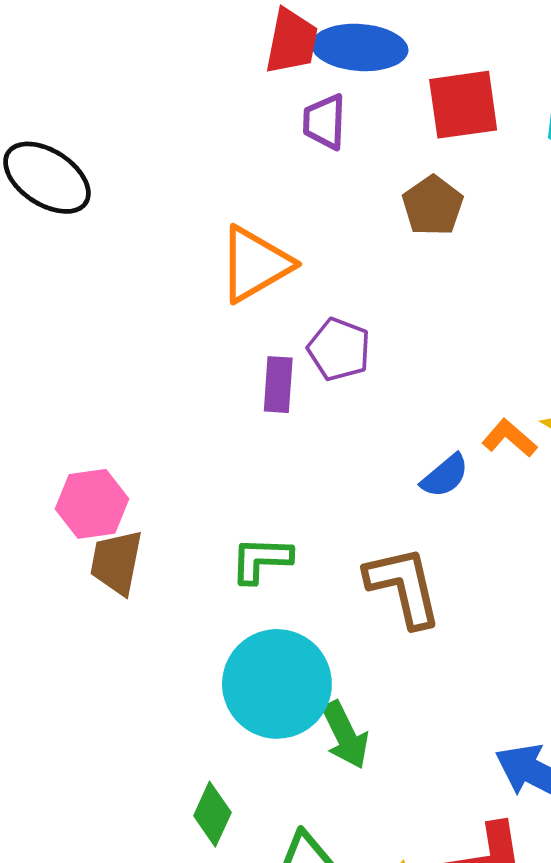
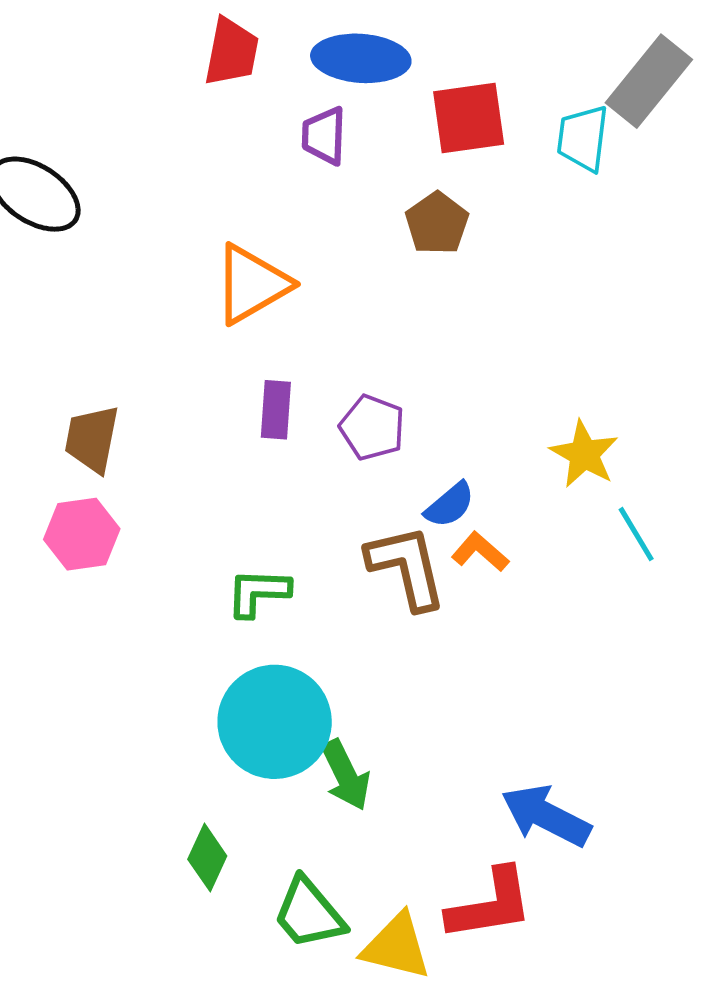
red trapezoid: (292, 41) -> (231, 52), moved
purple pentagon: (339, 349) -> (372, 428), moved
orange L-shape: (509, 438) -> (480, 552), moved
brown trapezoid: (116, 562) -> (92, 439), moved
brown L-shape: (404, 587) -> (407, 567), moved

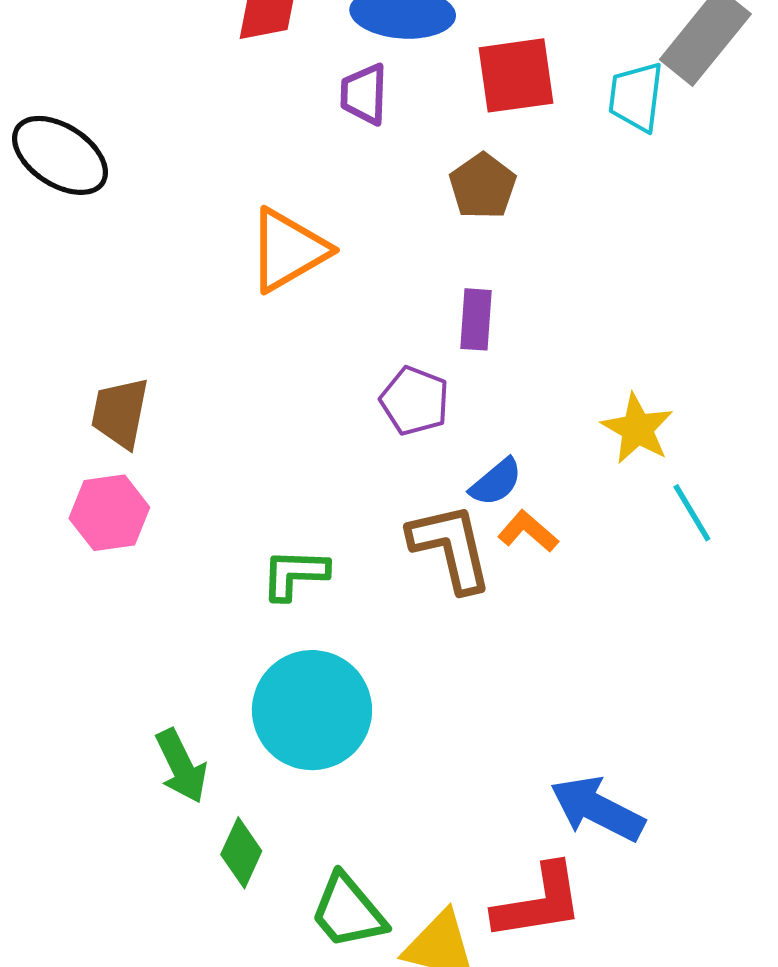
purple rectangle: (276, 410) -> (476, 319), moved
green arrow: (346, 775) -> (181, 766), moved

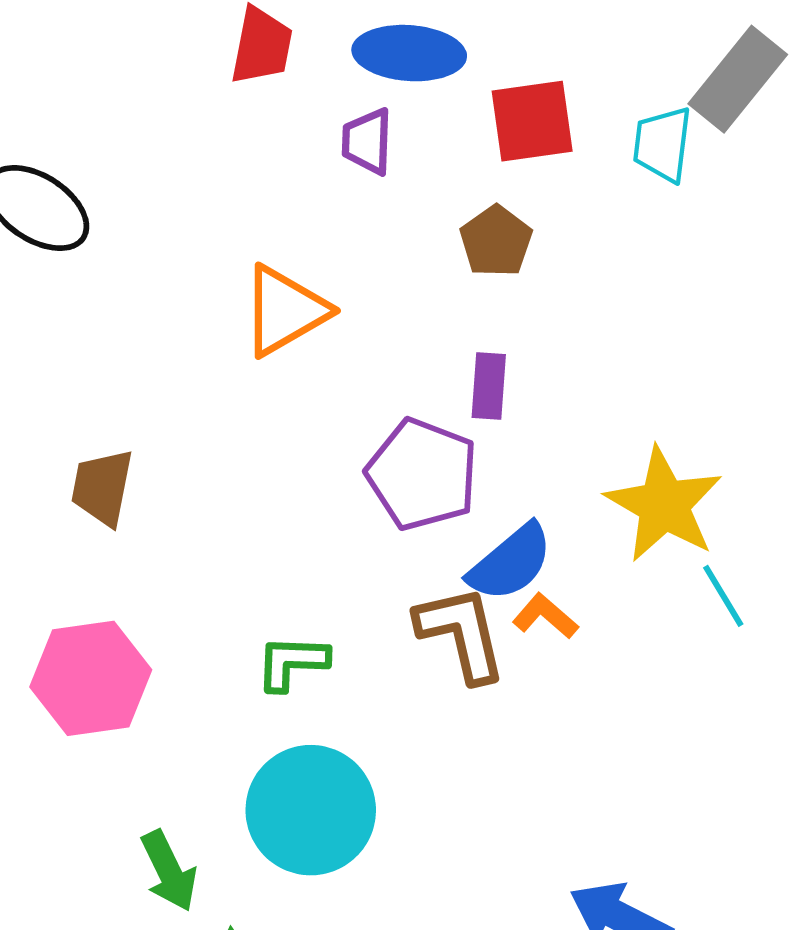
purple pentagon: (415, 401) -> (422, 474), size x1.5
yellow star: (637, 429) -> (664, 505), size x1.5
blue semicircle: (496, 482) -> (510, 563), size x1.5
pink hexagon: (109, 513) -> (91, 678), moved, size x1.4

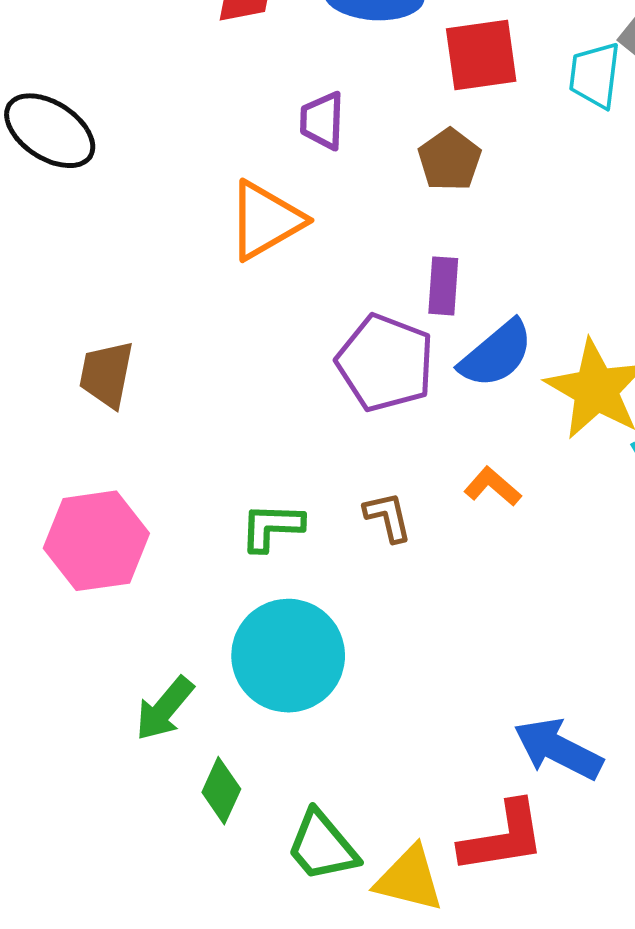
purple trapezoid: (367, 141) -> (322, 121), moved
blue semicircle: (510, 563) -> (496, 354), moved
brown L-shape: (461, 634) -> (388, 517), moved, size x0.6
green arrow: (169, 871) -> (164, 709), turned 66

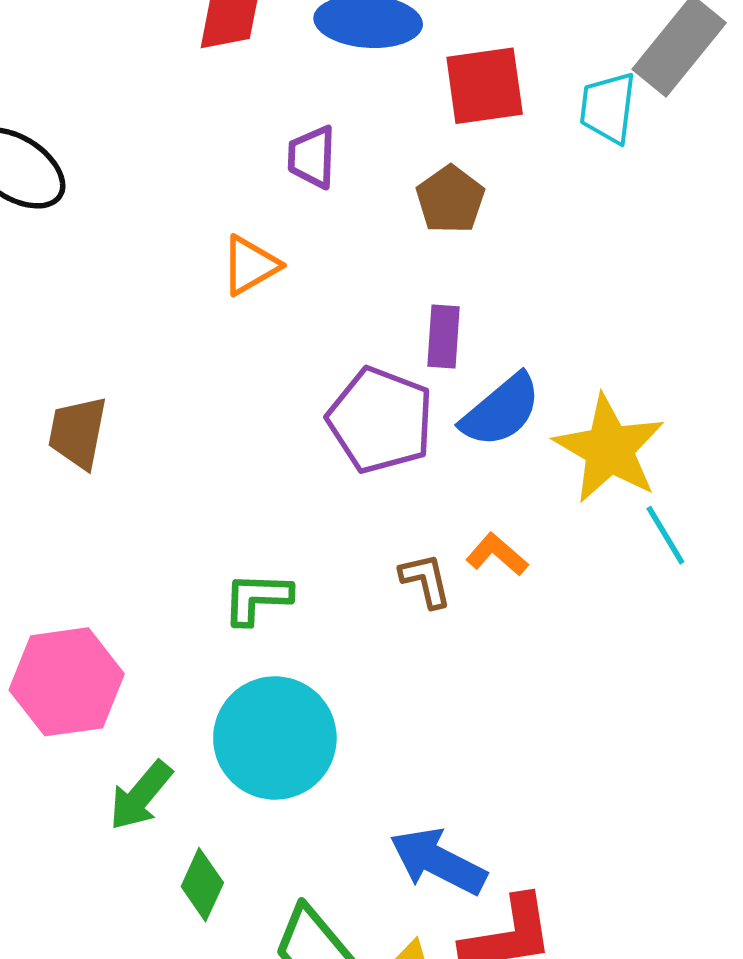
orange triangle: (265, 220) -> (250, 265), size x0.7
brown L-shape: (388, 517) -> (426, 580), moved
pink hexagon: (96, 541) -> (67, 682), moved
blue arrow: (558, 749) -> (438, 861), moved

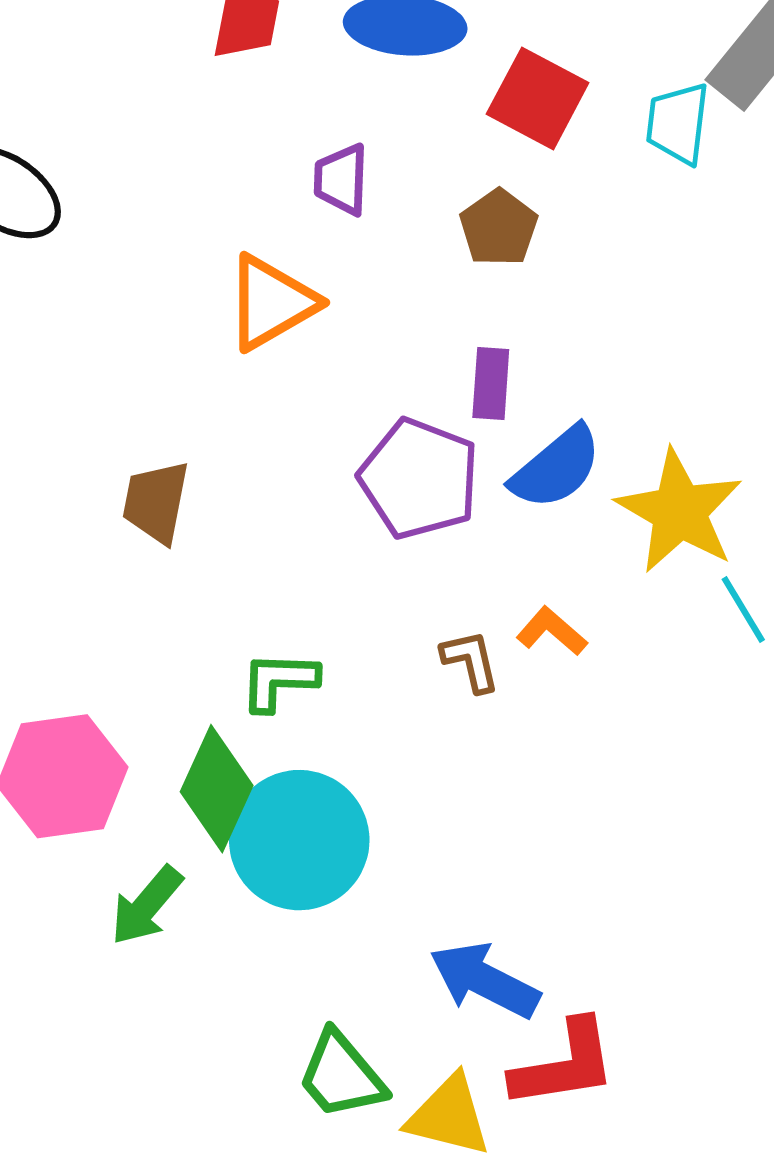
red square: (485, 86) -> (538, 98), turned 36
orange triangle: (250, 265) -> (271, 303), size x1.4
brown trapezoid: (78, 432) -> (156, 502), moved
green diamond: (202, 885) -> (217, 789), moved, size x1.5

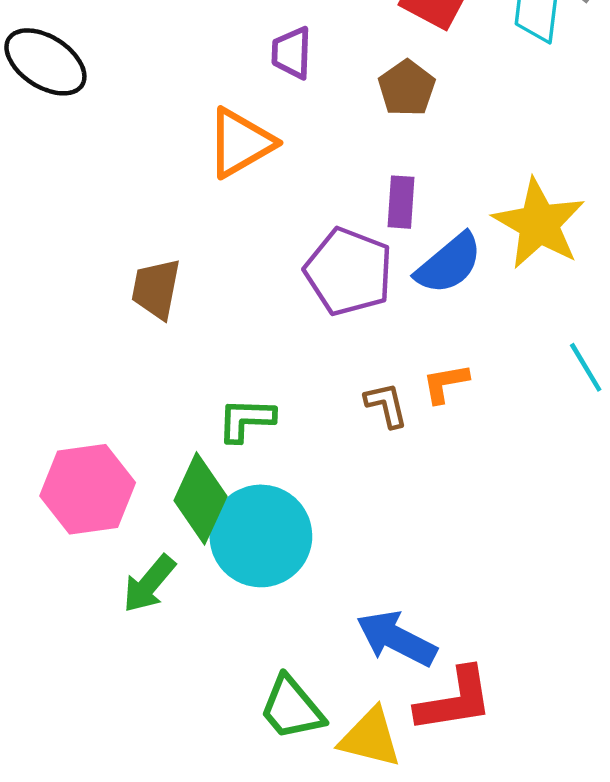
yellow star: (679, 511) -> (539, 224), moved
orange L-shape: (552, 631) -> (445, 383), turned -51

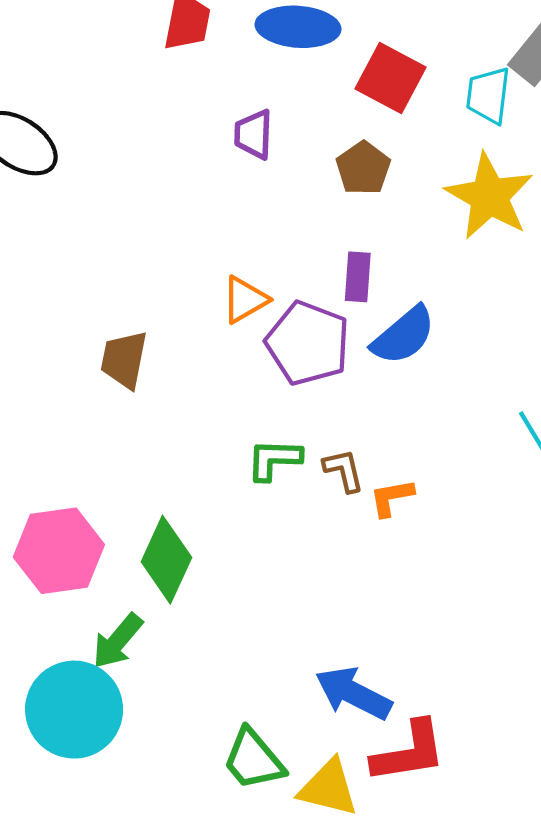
orange triangle: (240, 143) -> (245, 300), moved, size x0.7
yellow star: (539, 224) -> (489, 196), moved
orange L-shape: (445, 383) -> (392, 498), moved
green L-shape: (246, 420) -> (274, 459), moved
cyan circle: (261, 536) -> (74, 710), moved

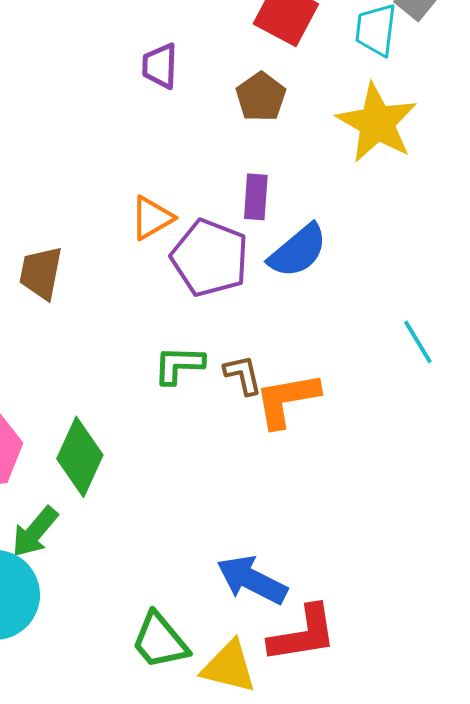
orange L-shape: (392, 498) -> (287, 400), size x1.6

